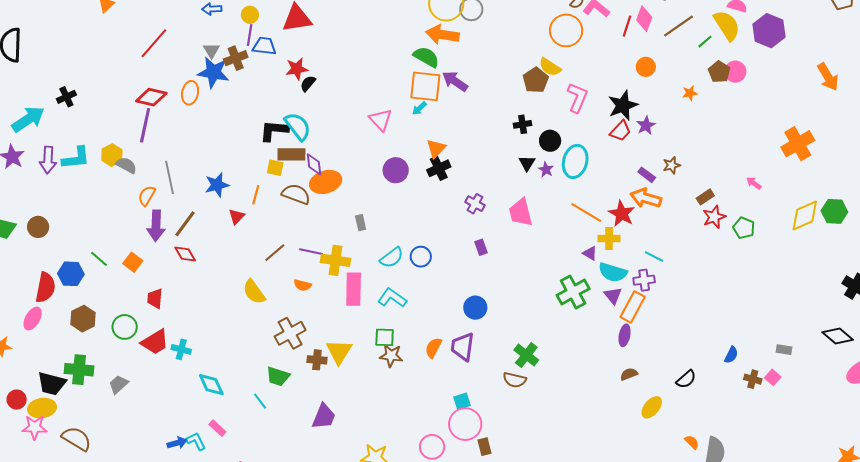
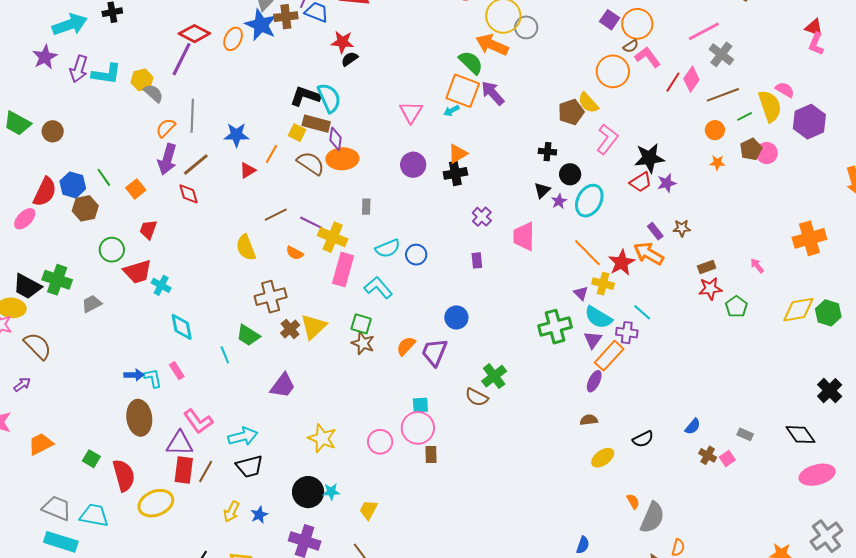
orange circle: (646, 67) -> (715, 130), moved
brown hexagon: (83, 319) -> (85, 208), moved
brown cross: (317, 360) -> (290, 329), turned 30

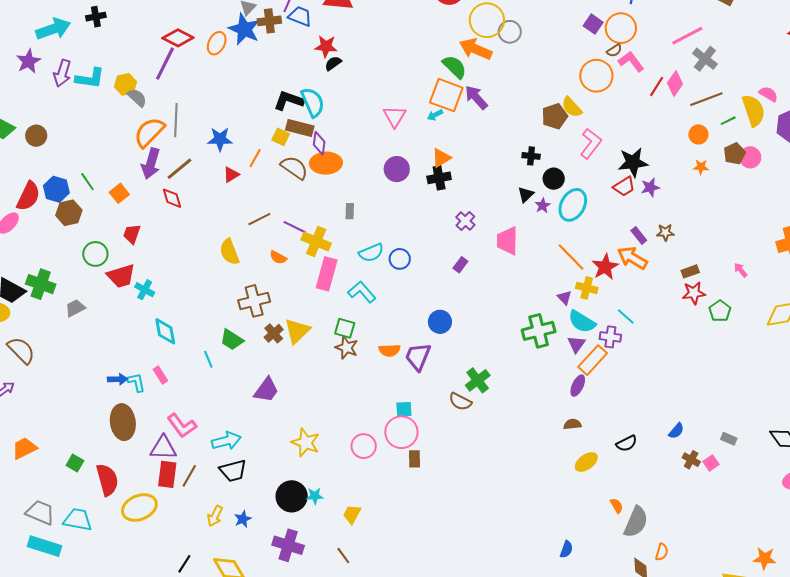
orange semicircle: (166, 128) -> (149, 132), size x1.6
purple rectangle: (477, 260) -> (460, 265), turned 42
orange semicircle: (406, 346) -> (389, 350), turned -135

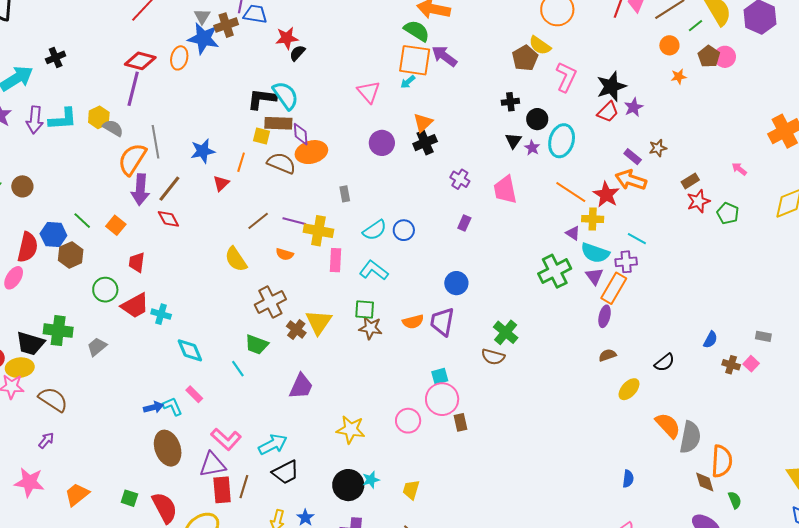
pink rectangle: (327, 274) -> (335, 260), size x0.7
orange semicircle: (617, 506) -> (668, 425), size x1.8
orange semicircle: (662, 552) -> (722, 461), size x1.8

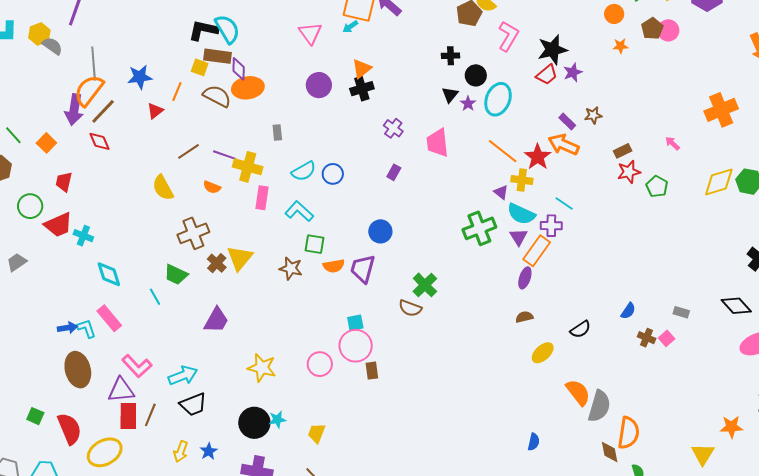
orange semicircle: (132, 159) -> (89, 90), moved
green square: (365, 309) -> (315, 244), moved
pink rectangle: (194, 394) -> (109, 318), size x1.5

